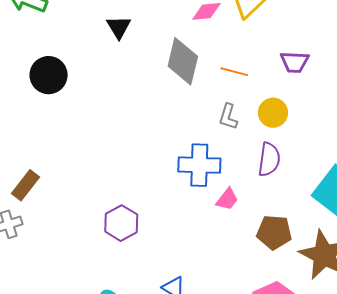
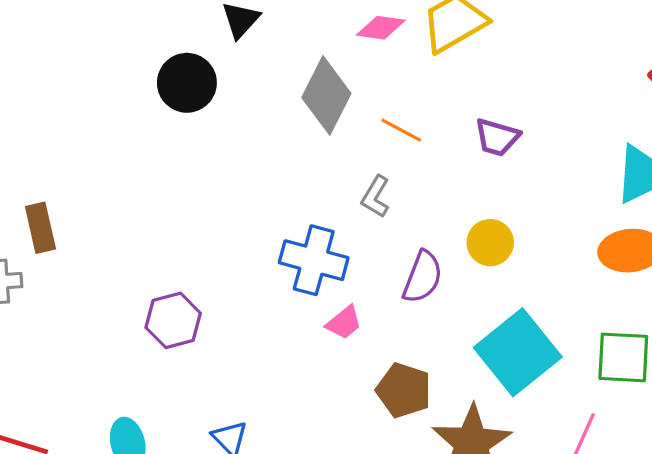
black circle: (49, 75) -> (187, 83), moved
yellow circle: (273, 113) -> (490, 243), moved
brown rectangle: (25, 185) -> (40, 228), turned -64

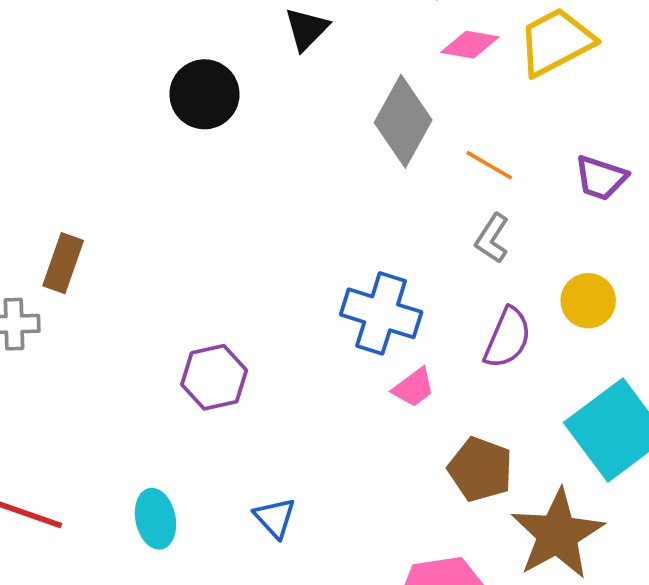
black circle: (187, 83) -> (204, 94), moved
gray L-shape: (376, 197) -> (492, 238), moved
brown rectangle: (40, 228) -> (63, 263), turned 30

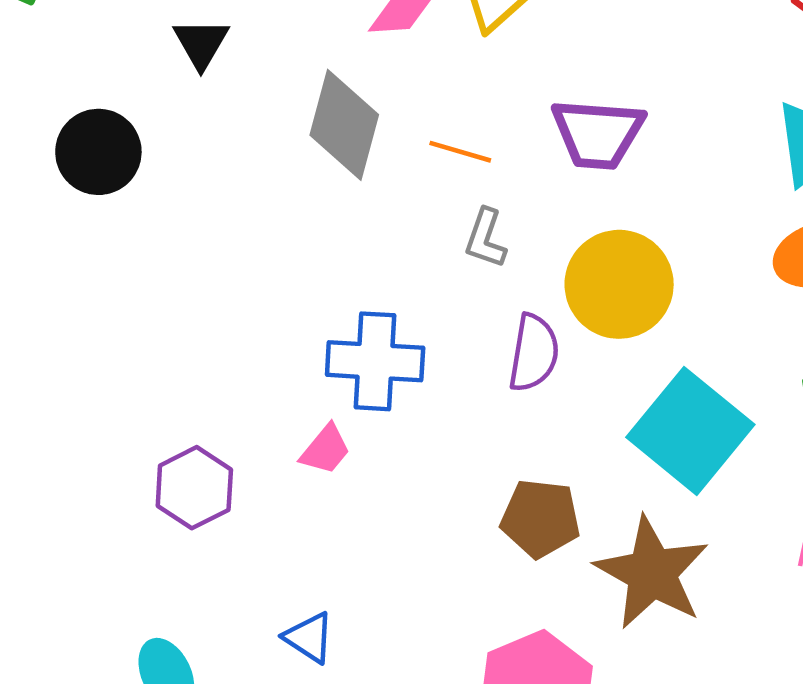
purple trapezoid: (601, 178) -> (598, 134), size x1.4
yellow circle: (588, 301) -> (619, 284), size x1.6
pink trapezoid: (414, 388) -> (325, 450), moved

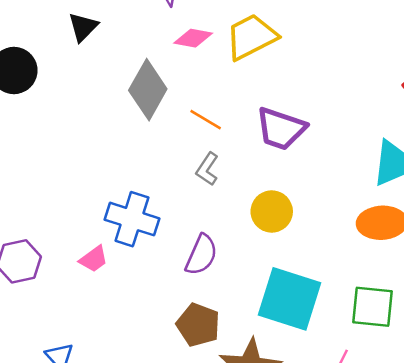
yellow circle: (619, 284) -> (272, 211), size x0.7
purple semicircle: (534, 353) -> (201, 255), moved
cyan square: (690, 431) -> (289, 299), turned -36

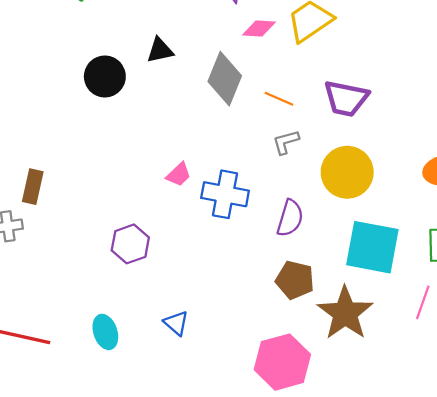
black triangle: (83, 27) -> (160, 50), moved, turned 40
gray L-shape: (207, 169) -> (286, 142), turned 48
yellow circle: (272, 211) -> (347, 172), size x1.4
pink trapezoid: (94, 259) -> (179, 175), moved

